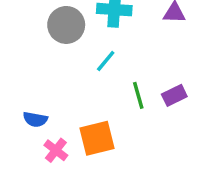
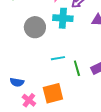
cyan line: (106, 61) -> (58, 58), moved, turned 40

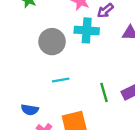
cyan line: (58, 58) -> (61, 80), moved

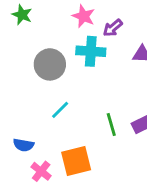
cyan line: (61, 80) -> (60, 110), turned -35

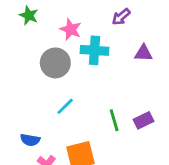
pink star: (84, 16) -> (71, 29), moved
purple arrow: (113, 28) -> (121, 17), moved

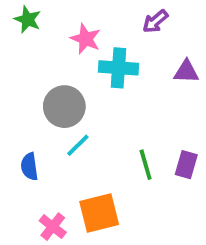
gray circle: (55, 63) -> (64, 107), moved
purple rectangle: (143, 120) -> (186, 165), turned -48
blue semicircle: (30, 140) -> (29, 167), moved, turned 72

